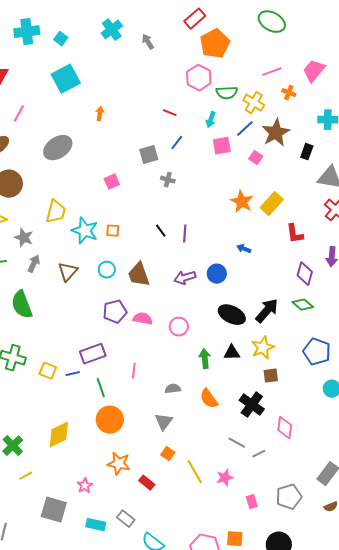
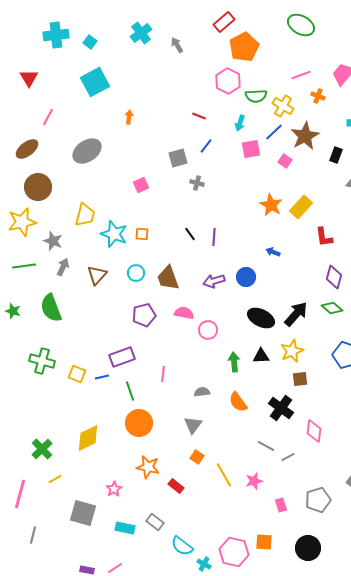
pink semicircle: (143, 319) -> (184, 313), moved

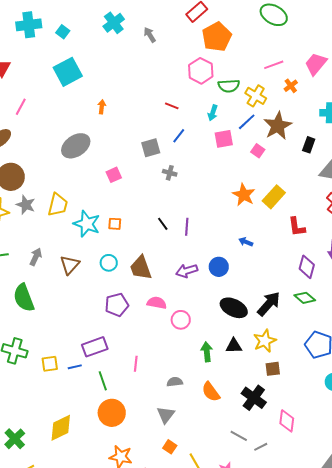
orange cross: (318, 96) -> (291, 86), turned 32
gray ellipse: (87, 151) -> (76, 146), moved
gray star: (53, 241) -> (26, 205), moved
yellow square: (77, 374) -> (50, 364), turned -30

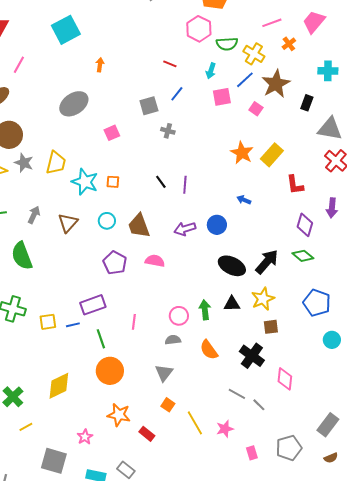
purple pentagon: (117, 305) -> (115, 263), turned -30
pink circle: (181, 320) -> (179, 316), moved
gray line: (261, 447) -> (259, 405), turned 72

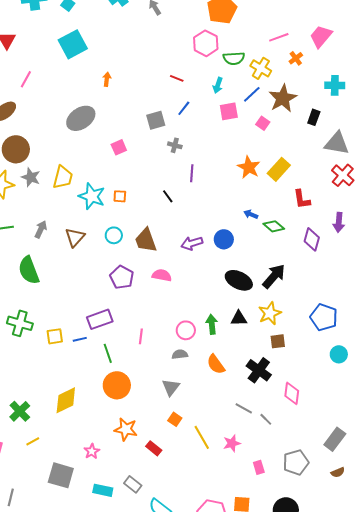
purple line: (185, 185) -> (192, 173), moved
green diamond: (303, 256) -> (274, 226), moved

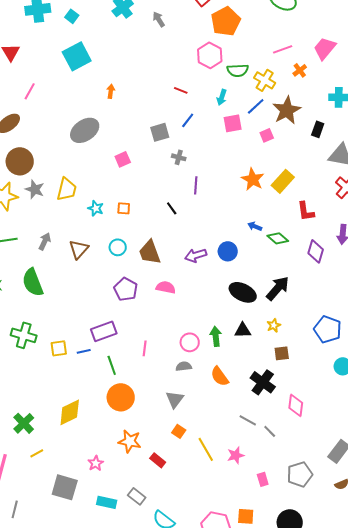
pink square: (263, 123) -> (267, 135), turned 32
cyan star: (92, 196) -> (96, 208), size x0.6
yellow star: (270, 313) -> (274, 325), size x0.6

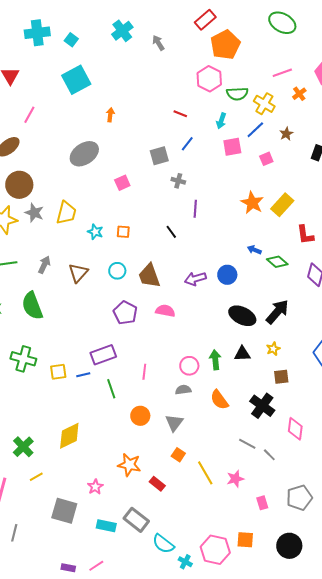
brown star: (287, 110) -> (286, 134), size x0.5
orange circle: (121, 397) -> (140, 416), moved, size x0.7
gray rectangle: (137, 496) -> (136, 520), size x1.4

